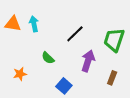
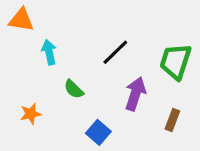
orange triangle: (13, 24) -> (21, 20), moved
cyan arrow: (34, 24) -> (49, 52), moved

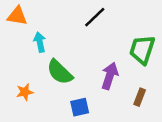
black line: (115, 52) -> (95, 17), moved
green semicircle: (74, 89) -> (60, 72), size x1.6
blue square: (98, 132) -> (80, 107), turned 36

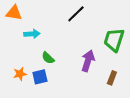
cyan arrow: (40, 42) -> (32, 34), turned 98
green semicircle: (60, 72) -> (48, 58), size x0.6
blue square: (80, 107) -> (40, 77), moved

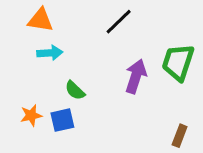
orange triangle: (14, 13) -> (40, 20), moved
purple arrow: (88, 61) -> (136, 76), moved
brown rectangle: (112, 78) -> (180, 136), moved

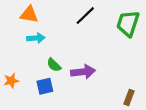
green trapezoid: (178, 62) -> (128, 23), moved
purple arrow: (136, 76) -> (83, 72), moved, turned 65
orange star: (31, 115) -> (11, 81), moved

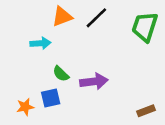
orange triangle: (29, 14) -> (62, 17), moved, turned -30
orange star: (11, 81) -> (25, 107), moved
brown rectangle: (129, 98) -> (146, 111), turned 48

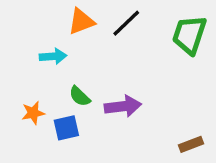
orange star: (25, 107) -> (33, 113), moved

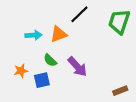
orange triangle: (81, 21) -> (59, 34), moved
purple arrow: (123, 106) -> (77, 67), turned 55

